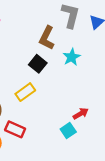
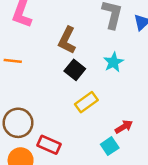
brown L-shape: (47, 38) -> (67, 40), moved
yellow rectangle: (25, 92) -> (86, 102), moved

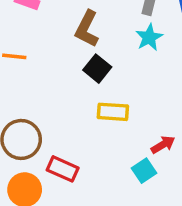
cyan star: (114, 62) -> (149, 37), moved
yellow rectangle: (86, 102) -> (113, 112), turned 40

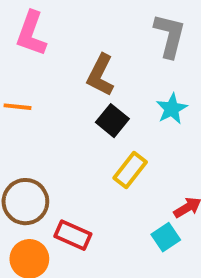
cyan star: (149, 37) -> (172, 109), moved
yellow rectangle: (113, 112) -> (130, 170), turned -56

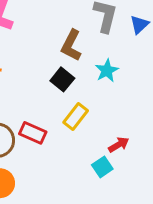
brown L-shape: (101, 75) -> (71, 45), moved
red rectangle: (73, 235) -> (33, 133), moved

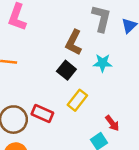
cyan star: (107, 71) -> (103, 63), turned 30
red arrow: (119, 145) -> (112, 123), turned 84

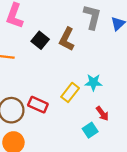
cyan star: (103, 63) -> (93, 82), moved
black square: (66, 70) -> (40, 40), moved

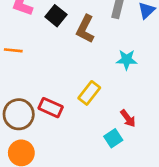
black square: (40, 40) -> (56, 16), moved
cyan star: (93, 82) -> (127, 60), moved

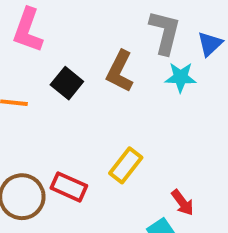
black square: (56, 16) -> (67, 83), moved
cyan star: (127, 60) -> (181, 77), moved

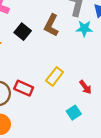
red arrow: (182, 203) -> (85, 87), moved

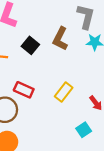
red rectangle: (24, 88) -> (24, 90), moved

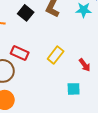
cyan square: (84, 130) -> (74, 89), turned 32

